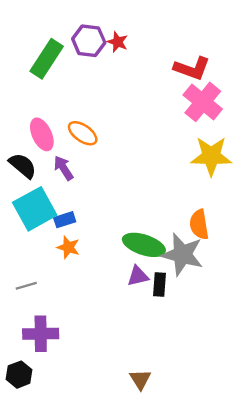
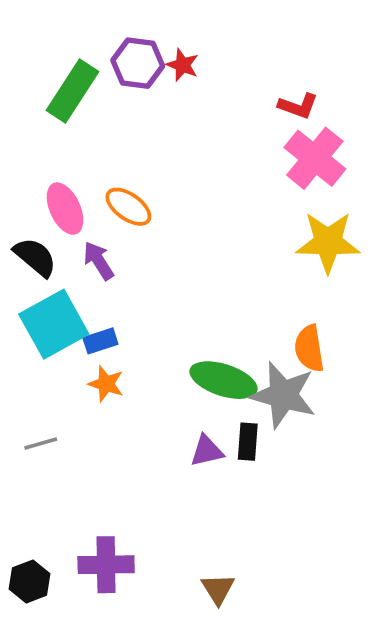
red L-shape: (192, 68) -> (298, 106), size x0.7
purple triangle: (138, 276) -> (207, 451), moved
purple cross: (41, 334) -> (106, 565), moved

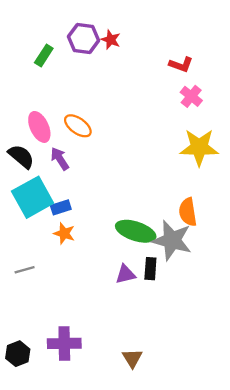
green rectangle: (72, 91) -> (44, 56), size x0.6
pink cross: (315, 158) -> (191, 96), size x0.6

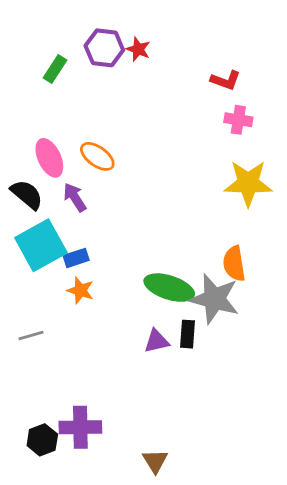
pink cross: (191, 96) -> (238, 120), turned -30
black hexagon: (18, 354) -> (42, 440), moved
brown triangle: (132, 358) -> (155, 461), moved

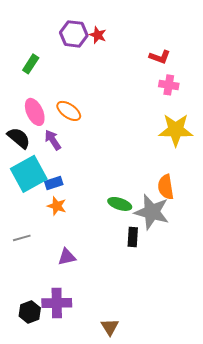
green rectangle: (55, 69) -> (31, 64), moved
green ellipse: (169, 288) -> (120, 204), size x0.7
purple triangle: (157, 341) -> (67, 257), moved

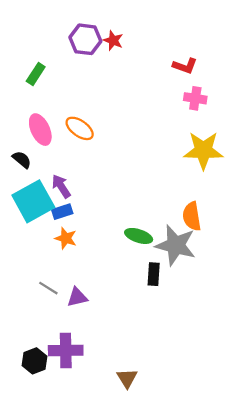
black semicircle: (19, 138) -> (22, 160), size x0.7
purple arrow: (53, 140) -> (61, 186), moved
gray line: (22, 238) -> (48, 288), moved, turned 48

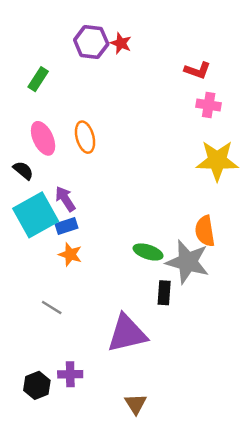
orange ellipse: (80, 128) -> (85, 137), turned 40
purple triangle: (77, 297) -> (127, 334), moved, size x1.8
purple cross: (66, 350) -> (70, 374), size x0.7

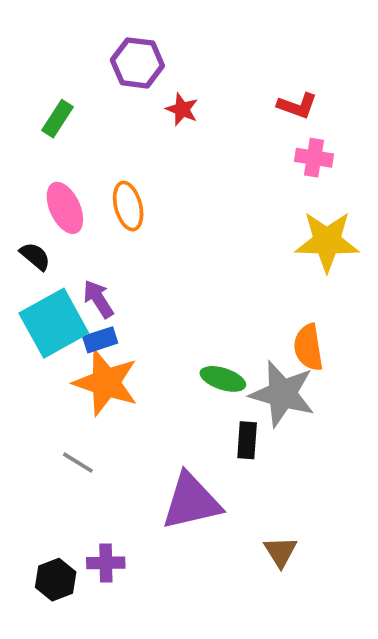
red star: (121, 43) -> (182, 109), moved
orange star: (70, 254) -> (106, 383), size x1.8
brown triangle: (136, 404) -> (281, 552), moved

